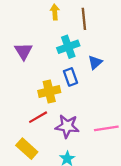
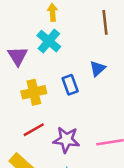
brown line: (84, 19) -> (105, 22), moved
cyan cross: (68, 47) -> (49, 41), moved, turned -30
yellow cross: (49, 91) -> (34, 92), moved

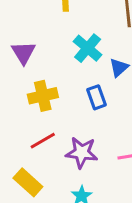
cyan cross: (49, 41) -> (88, 48), moved
blue rectangle: (70, 85) -> (96, 97), moved

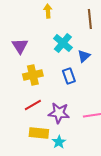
yellow rectangle: (28, 182) -> (39, 133), moved, turned -36

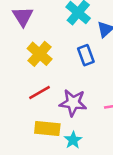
yellow cross: (33, 75) -> (40, 54), turned -36

